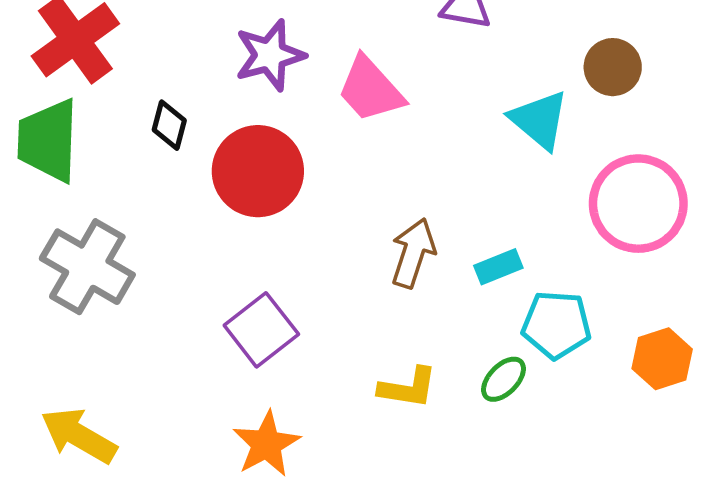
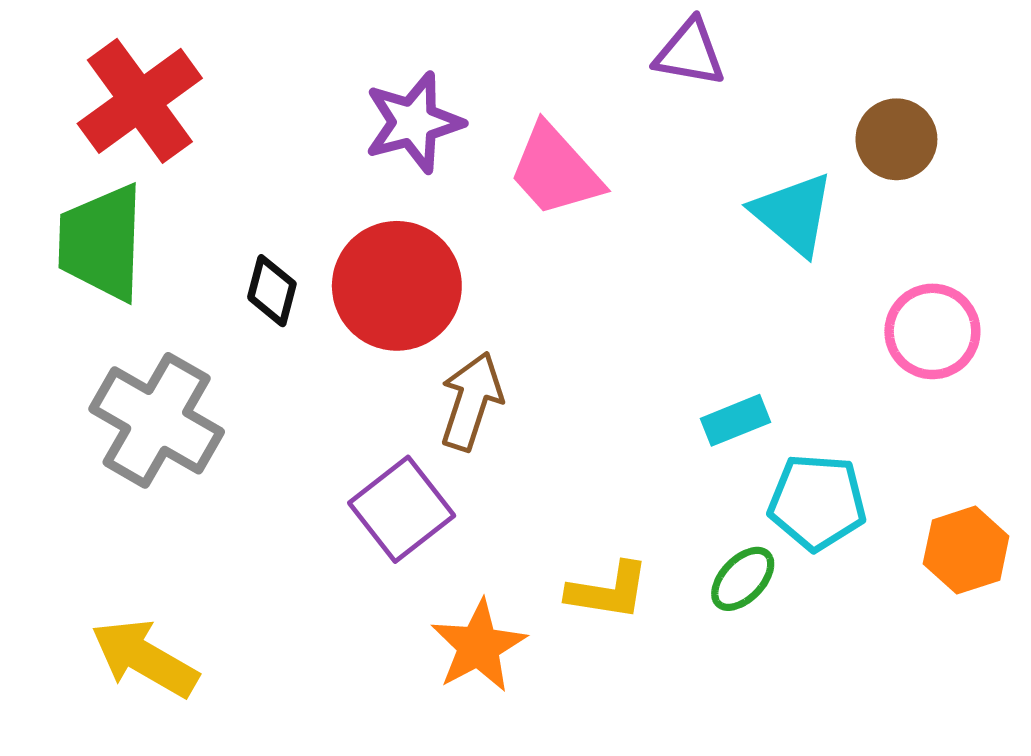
black diamond: (169, 125) -> (272, 291), moved
pink circle: (638, 204) -> (932, 331), size x0.7
brown arrow: (413, 253) -> (471, 401), moved
orange star: (266, 444) -> (478, 646), moved

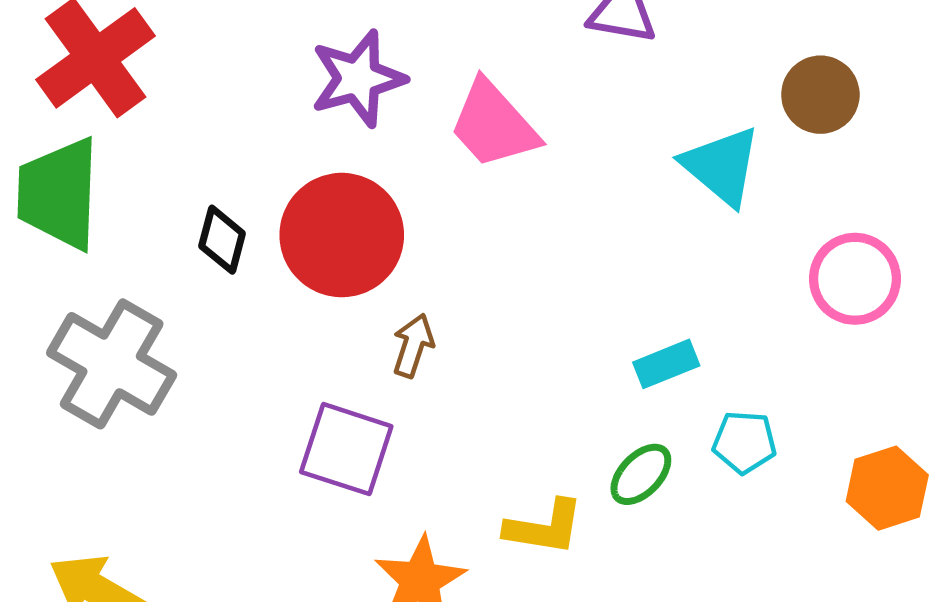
brown arrow: (471, 401) -> (413, 346), size x0.7
cyan pentagon: (817, 502) -> (744, 442), size x0.7
purple square: (402, 509) -> (346, 449), turned -34
green ellipse: (743, 579) -> (641, 474), moved

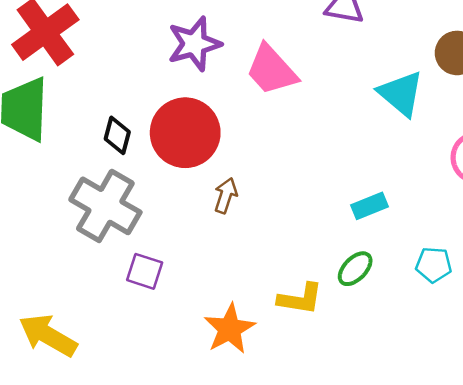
gray cross: (112, 364) -> (105, 206), moved
cyan pentagon: (744, 442) -> (434, 265), moved
purple square: (346, 449) -> (145, 271), moved, size x0.7

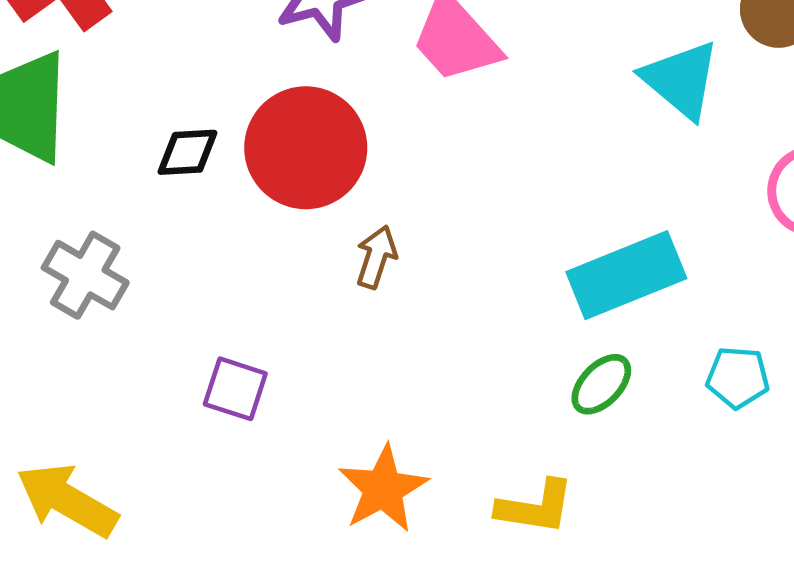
black diamond: (117, 135) -> (188, 152), turned 72
gray cross: (105, 206) -> (85, 275), moved, size x0.7
cyan rectangle: (369, 206) -> (626, 275), size x1.8
yellow L-shape: (300, 299) -> (535, 507), moved

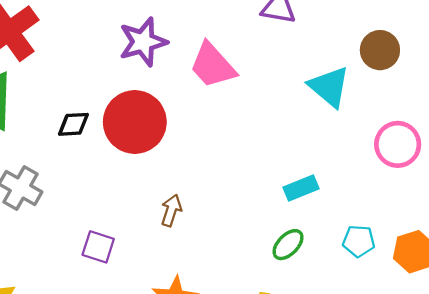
brown arrow: (376, 257) -> (171, 210), moved
cyan rectangle: (626, 275) -> (301, 188), size x0.6

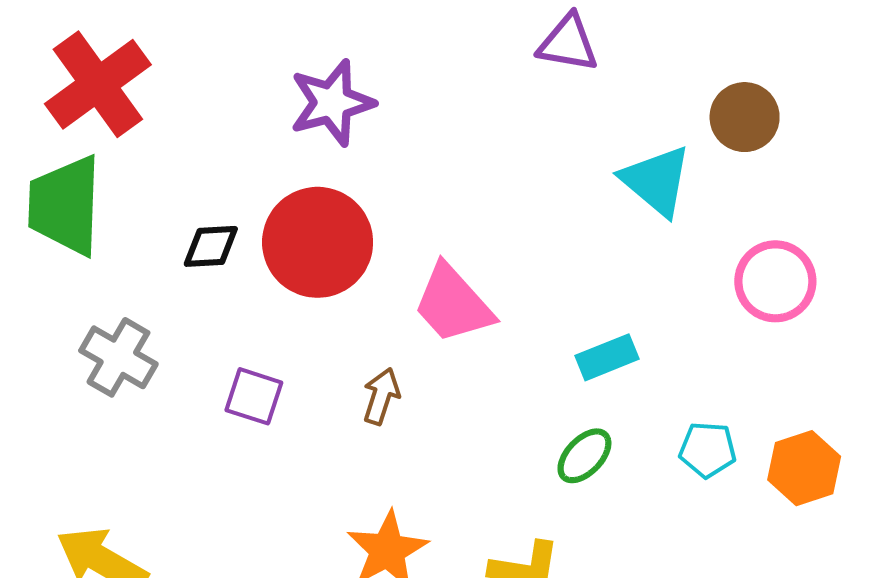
pink trapezoid: (213, 65) -> (453, 304), moved
purple square: (98, 247) -> (254, 396), moved

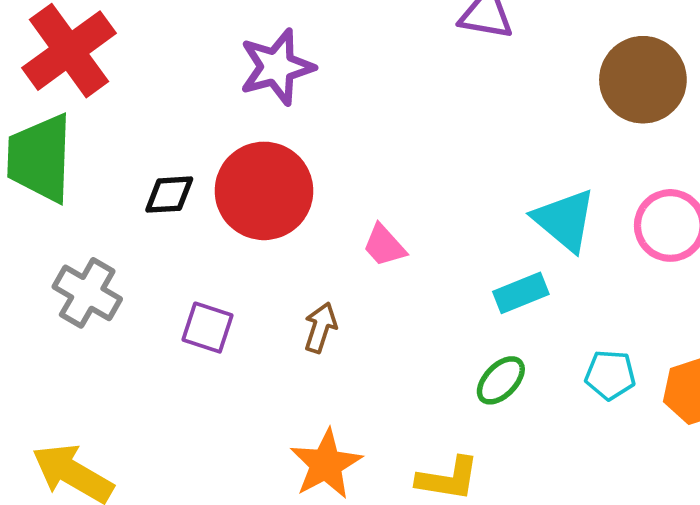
brown circle: (745, 117) -> (643, 80), size x1.4
cyan triangle: (656, 181) -> (565, 220), moved
pink trapezoid: (453, 304) -> (384, 246), size x0.6

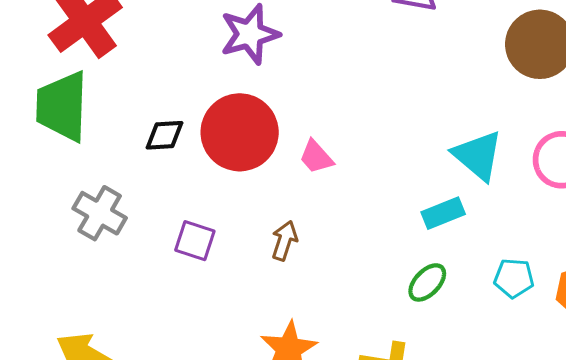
pink trapezoid: (384, 246) -> (316, 157), moved

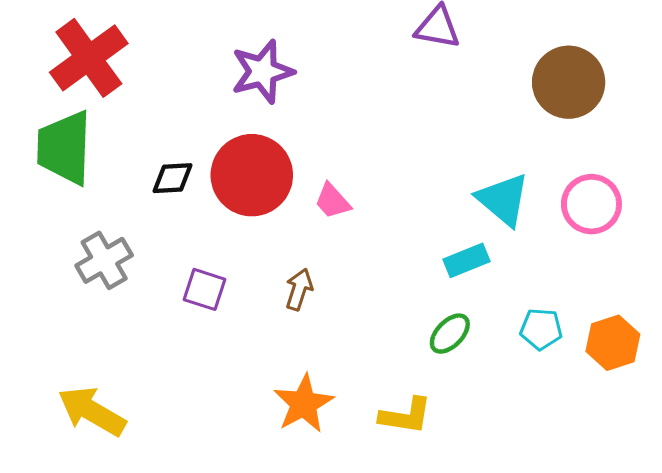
gray cross: (100, 213) -> (104, 260), turned 30

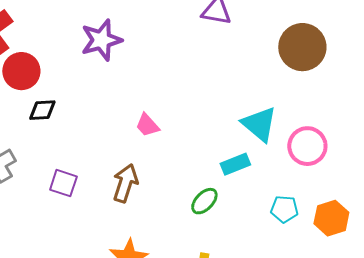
red circle: (252, 175) -> (21, 71), moved, size x0.7
pink circle: (591, 204) -> (307, 146), moved
brown arrow: (299, 289) -> (125, 183), size x1.4
green ellipse: (450, 334) -> (204, 201), moved

